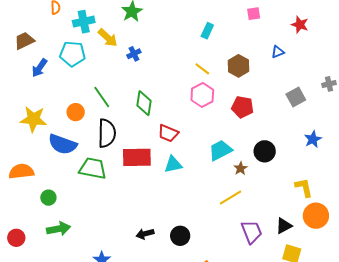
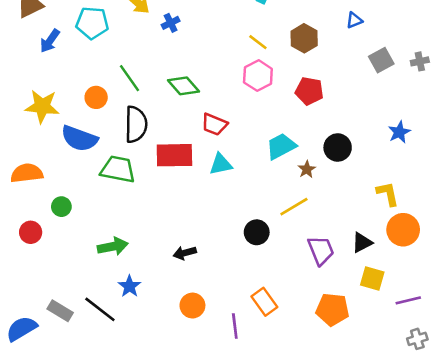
gray square: (296, 97) -> (381, 60), moved
green diamond: (144, 103) -> (183, 86), turned -50
green arrow: (59, 229) -> (113, 246), moved
black circle: (180, 236) -> (257, 232), moved
red circle: (16, 238) -> (31, 232), moved

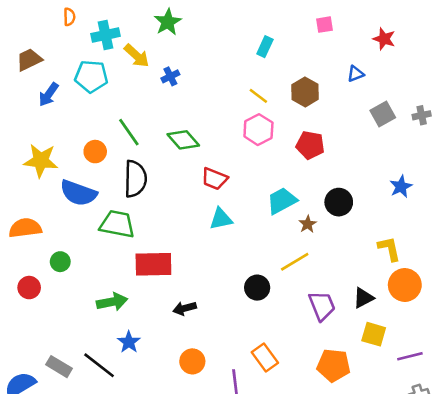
red rectangle: (174, 155) -> (153, 264), moved

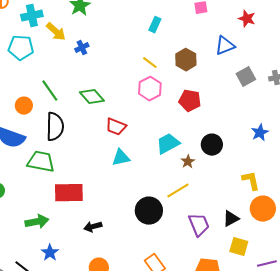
blue triangle: (356, 74) -> (225, 46), size x1.5
black circle: (257, 288) -> (149, 211), size x1.4

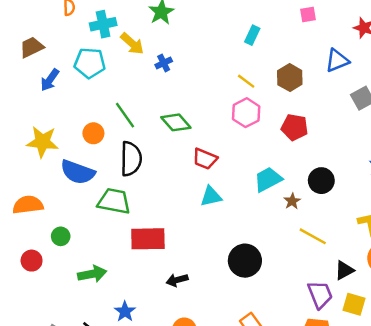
yellow line: (178, 191) -> (313, 236), moved, turned 60
green arrow: (37, 222) -> (92, 274), moved
purple trapezoid: (199, 225) -> (320, 295), moved

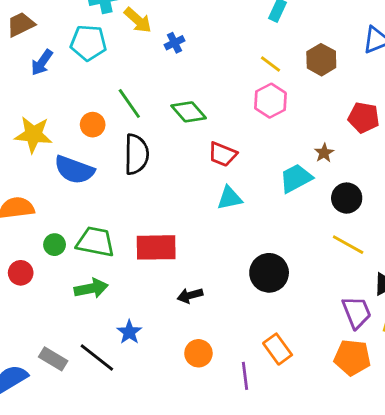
red pentagon: (295, 127) -> (364, 118), moved
black circle: (321, 181) -> (347, 198), moved
green trapezoid: (114, 201) -> (95, 242), moved
brown star: (292, 201) -> (324, 153), moved

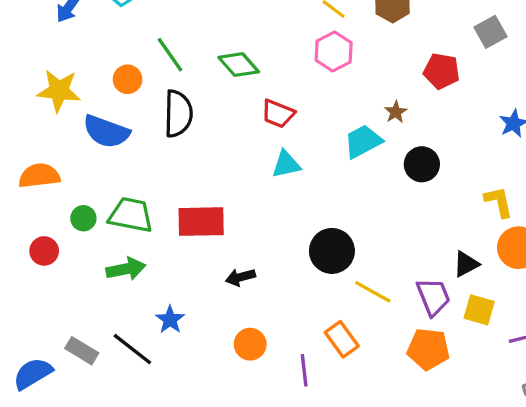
yellow line: (348, 245) -> (373, 292), moved

